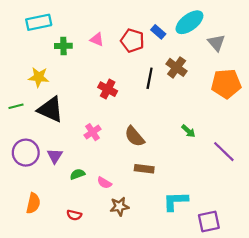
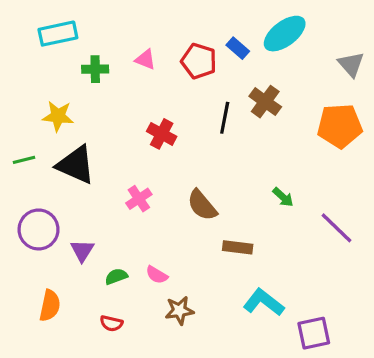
gray triangle: (216, 43) -> (351, 64), moved
purple triangle: (55, 156) -> (82, 251), moved
brown rectangle: (144, 169) -> (238, 247), moved
green semicircle: (77, 174) -> (116, 276), moved
cyan L-shape: (175, 201) -> (264, 302), turned 40

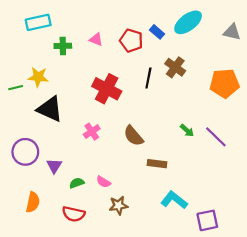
gray triangle: (351, 64) -> (232, 32), moved, turned -36
red cross: (162, 134) -> (107, 89), size x1.5
green line: (24, 160) -> (16, 88), moved
purple line: (336, 228) -> (216, 137), moved
red semicircle: (111, 323) -> (74, 214), size x1.5

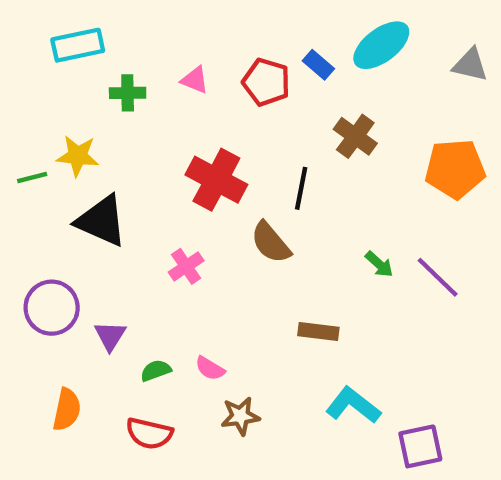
black line: (148, 78) -> (301, 188), moved
brown semicircle: (133, 136) -> (271, 243), moved

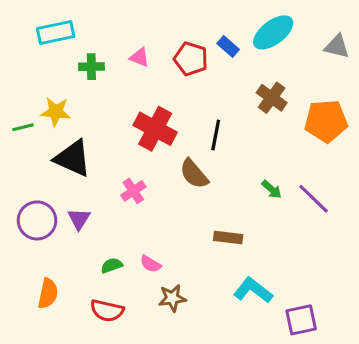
brown cross: (355, 136) -> (272, 98), moved
purple triangle: (110, 336) -> (79, 219), moved

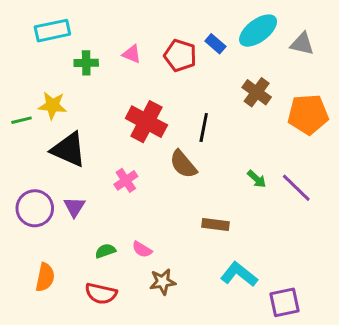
gray triangle: (337, 46) -> (302, 44), moved

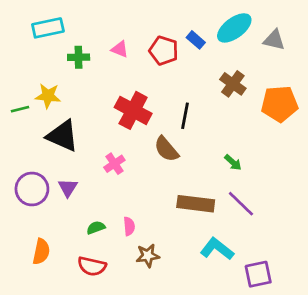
purple line: (296, 188) -> (241, 204), moved
brown rectangle: (215, 224) -> (196, 204), size x1.5
pink semicircle: (142, 249) -> (129, 226), turned -126

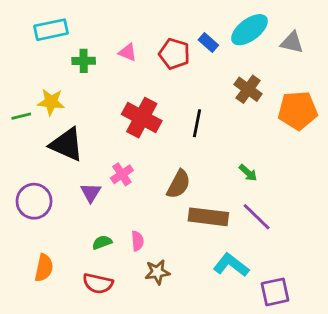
brown semicircle: (166, 149) -> (179, 184), moved, turned -112
purple triangle: (68, 188) -> (91, 193), moved

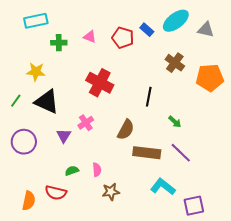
green line: (21, 116) -> (16, 101), moved, turned -40
black line: (197, 123) -> (149, 97), moved
orange semicircle: (44, 268) -> (29, 201), moved
red semicircle: (98, 283) -> (56, 193), moved

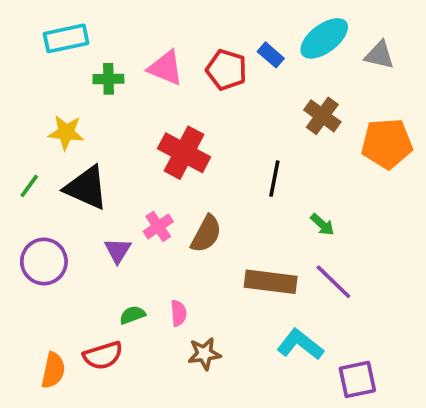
pink triangle: (90, 37) -> (166, 68), size x1.5
brown semicircle: (126, 130) -> (206, 234), moved
red semicircle: (56, 193) -> (103, 356), turned -30

